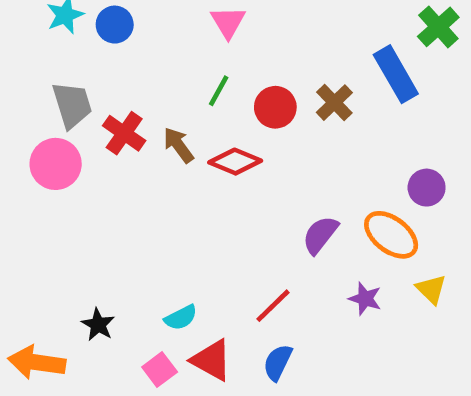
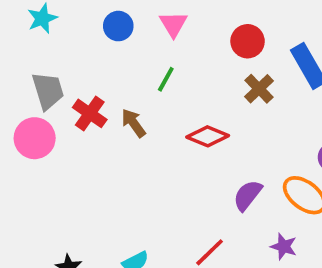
blue circle: (115, 25) -> (118, 26), moved
red circle: (275, 107) -> (248, 41), moved
red diamond: (235, 162) -> (208, 136), moved

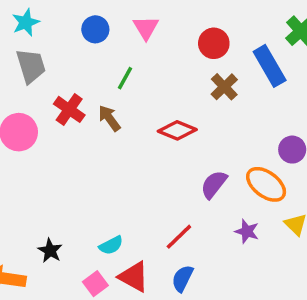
green line: (166, 79) -> (125, 78), moved
gray trapezoid: (48, 91) -> (31, 66), moved

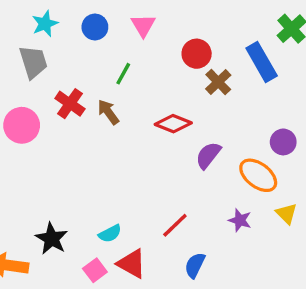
cyan star: (26, 22) -> (45, 24), moved
red circle: (214, 43) -> (197, 54), moved
purple semicircle: (214, 184) -> (208, 155), moved
black star: (50, 251) -> (52, 239), size x1.4
blue semicircle: (182, 278) -> (195, 265), moved

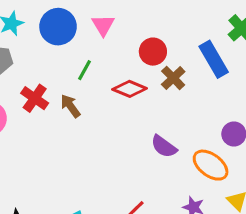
blue circle: (95, 27) -> (58, 27), size x1.5
red diamond: (173, 124) -> (130, 89), moved
purple semicircle: (208, 155) -> (164, 146), turned -92

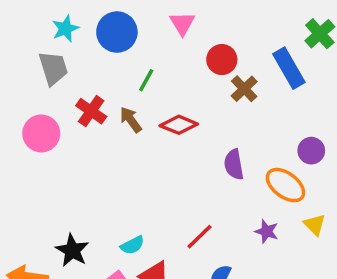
pink triangle: (103, 25) -> (182, 23), moved
red diamond: (130, 89) -> (179, 125), moved
purple semicircle: (164, 146) -> (234, 164), turned 44

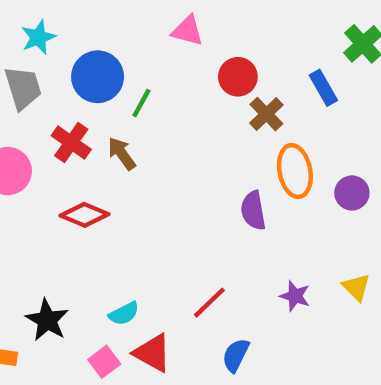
pink triangle: (182, 23) -> (187, 31), turned -44
blue circle: (117, 32) -> (98, 77), moved
blue rectangle: (289, 68) -> (323, 88), size x0.7
red diamond: (179, 125) -> (84, 215), moved
orange ellipse: (285, 185) -> (295, 171), moved, turned 42

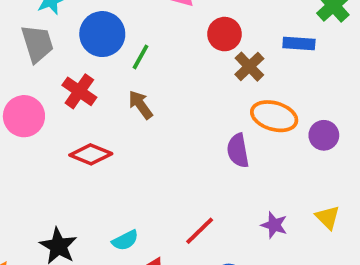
blue rectangle: (323, 88) -> (299, 44), turned -56
brown arrow: (122, 153) -> (140, 105), moved
orange ellipse: (295, 171) -> (274, 116), turned -63

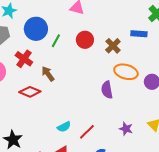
red circle: (225, 34) -> (85, 40), moved
brown arrow: (140, 105) -> (48, 74), moved
cyan semicircle: (125, 240) -> (64, 127), moved

